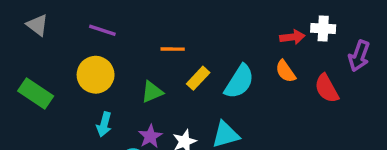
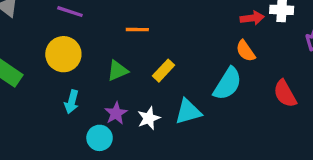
yellow rectangle: (198, 78) -> (164, 71), moved
cyan semicircle: (239, 82) -> (228, 84), moved
red semicircle: (327, 88) -> (285, 94), moved

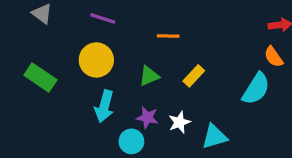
cyan arrow: (72, 102) -> (104, 106), size x1.4
cyan triangle: (188, 112) -> (214, 137), moved
purple star: (116, 113) -> (147, 117), turned -30

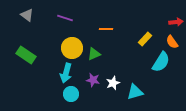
yellow circle: (96, 60) -> (72, 48), moved
yellow rectangle: (194, 76) -> (145, 39), moved
cyan circle: (131, 141) -> (71, 94), moved

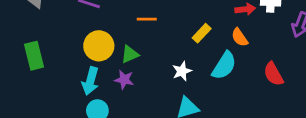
green rectangle: (26, 55) -> (34, 56), turned 42
purple star: (93, 80) -> (124, 80), moved
white star: (113, 83) -> (182, 71), moved

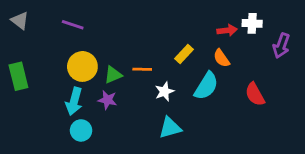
orange line: (147, 19) -> (142, 69), moved

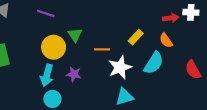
green triangle: (113, 75) -> (75, 35), moved, turned -42
white star: (164, 92) -> (120, 67), size x1.5

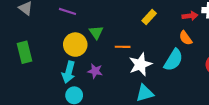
yellow rectangle: (136, 37) -> (149, 17), moved

